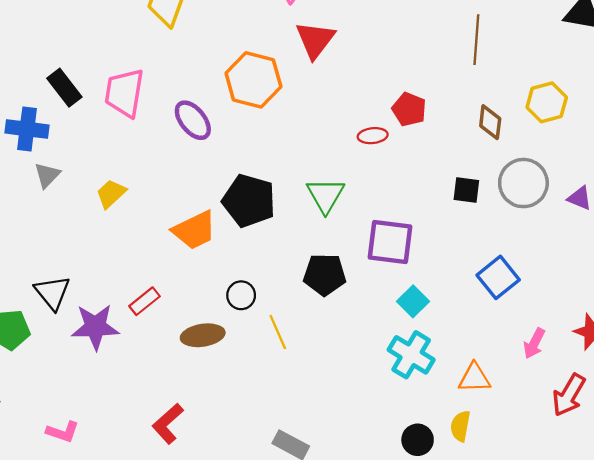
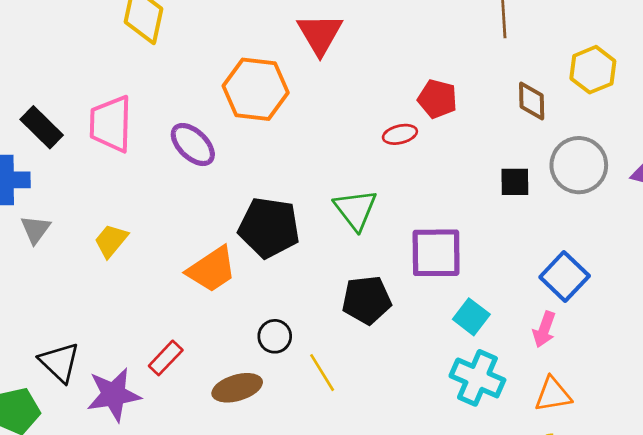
pink arrow: (534, 343) -> (544, 329), moved

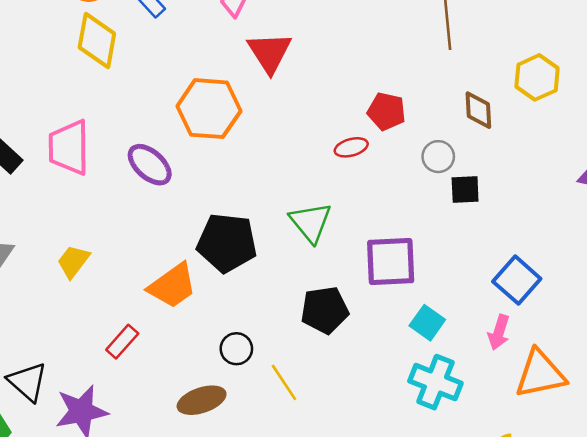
gray circle: (579, 165) -> (438, 157), moved, size x0.6
red rectangle: (166, 358) -> (122, 342), moved
orange triangle: (553, 394) -> (540, 374), moved, size x1.4

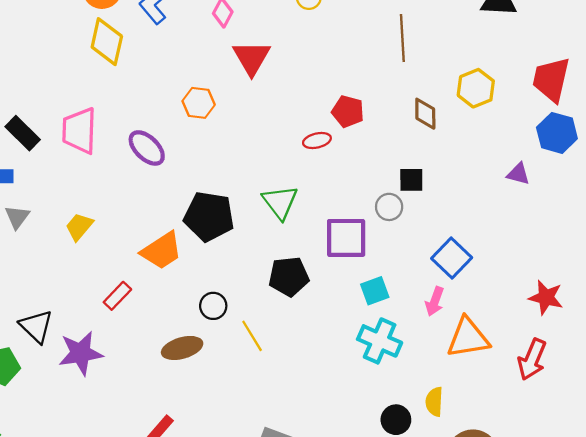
orange hexagon: (209, 109) -> (199, 103), size x0.6
gray circle: (438, 157) -> (389, 207), moved
cyan square: (427, 323) -> (375, 291), turned 32

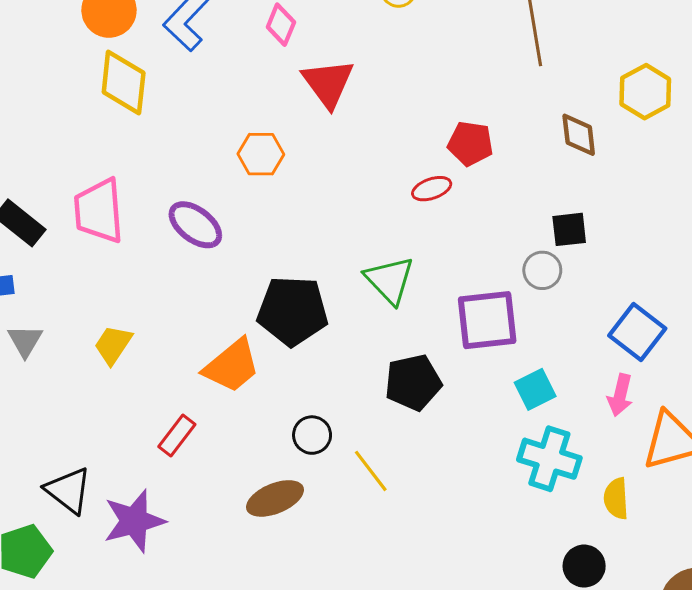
yellow semicircle: (434, 402) -> (616, 498), moved

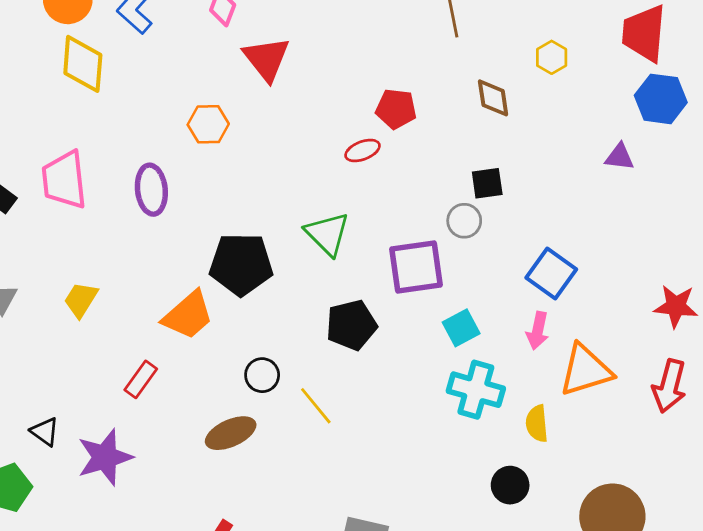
yellow hexagon: (645, 92) -> (552, 57), size x0.7
purple ellipse: (195, 225) -> (151, 190), turned 48
black triangle: (68, 490) -> (45, 432), size x0.7

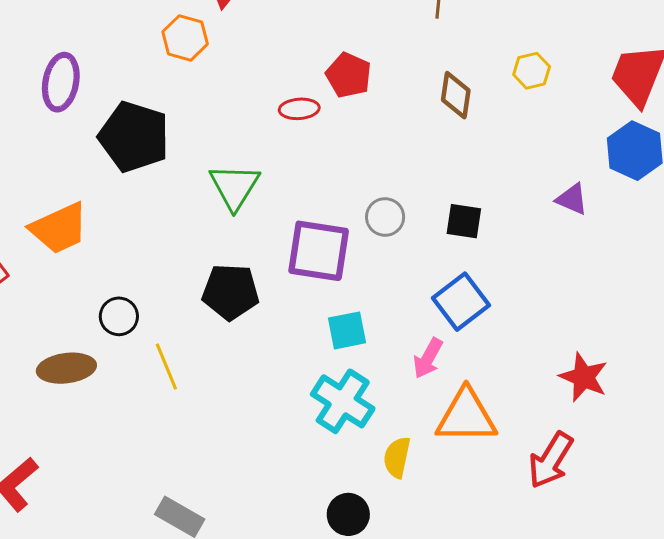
orange hexagon: (208, 124) -> (185, 38), moved
black square: (487, 183) -> (464, 221), moved
black pentagon: (241, 264) -> (134, 137), moved

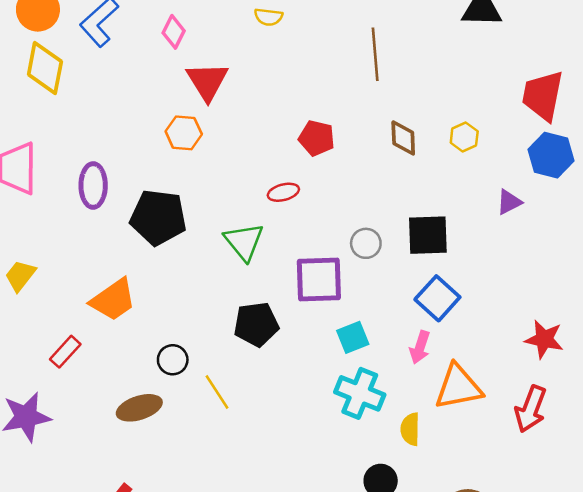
yellow hexagon: (532, 71) -> (464, 137), moved
red ellipse: (299, 109) -> (283, 192), moved
purple triangle: (572, 199) -> (509, 202), turned -40
black square: (464, 221) -> (428, 235), size x1.5

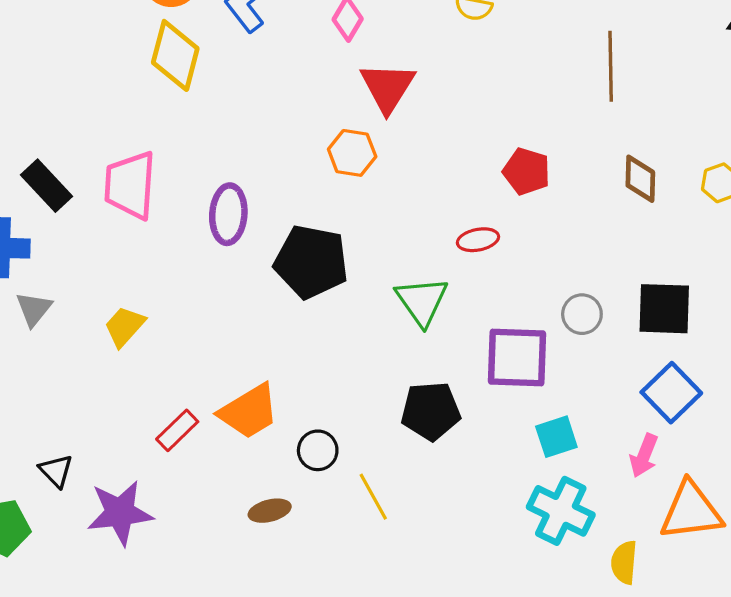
orange trapezoid: (113, 300) -> (249, 411), moved
brown ellipse: (139, 408) -> (270, 511), size x0.7

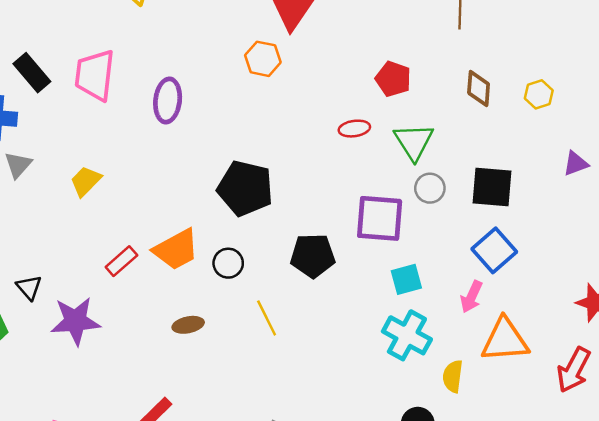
black pentagon: (311, 262) -> (245, 188), moved
green triangle: (422, 301) -> (414, 142), moved
black circle: (318, 450) -> (228, 263), moved

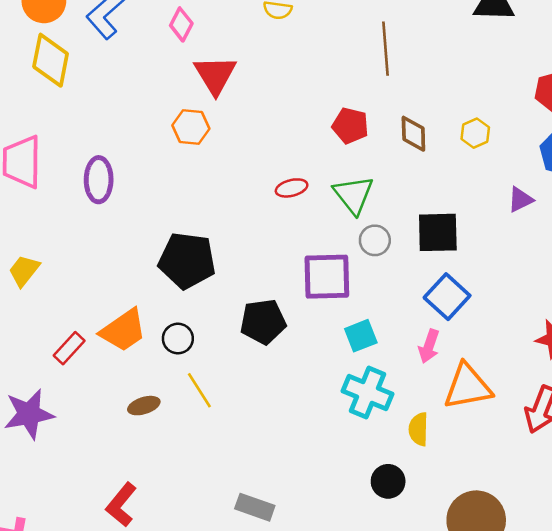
red pentagon: (393, 79) -> (350, 126), moved
yellow line: (267, 318) -> (199, 390), moved

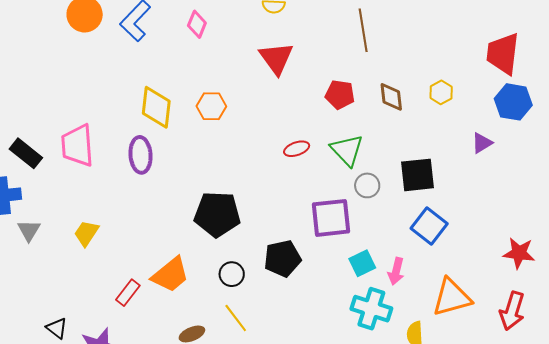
yellow diamond: (51, 60) -> (156, 107), moved
red triangle: (215, 75) -> (276, 58), moved
black circle: (178, 339) -> (232, 274), moved
pink arrow: (429, 346) -> (396, 271), moved

